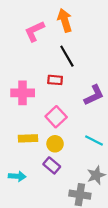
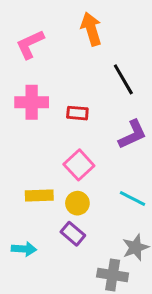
pink L-shape: (34, 31) -> (30, 44), moved
black line: (67, 56) -> (123, 79), moved
pink cross: (23, 93) -> (32, 102), moved

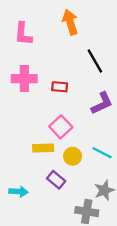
pink L-shape: (30, 44) -> (23, 34), turned -60
yellow rectangle: (39, 196) -> (43, 148), moved
yellow circle: (77, 203) -> (73, 156), moved

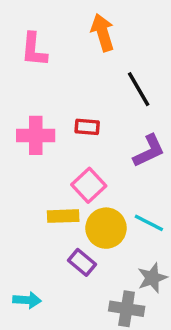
pink cross: (24, 79) -> (36, 135), moved
yellow circle: (73, 156) -> (106, 228), size x1.5
cyan arrow: (18, 192) -> (27, 300), moved

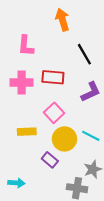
pink L-shape: (34, 50) -> (26, 46), moved
red rectangle: (87, 127) -> (53, 77), size x1.5
yellow rectangle: (63, 216) -> (27, 132), moved

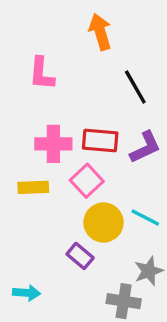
red rectangle: (53, 77) -> (100, 141), moved
pink cross: (22, 82) -> (53, 144), moved
yellow rectangle: (27, 132) -> (33, 187), moved

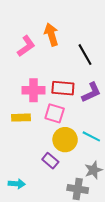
orange arrow: (100, 32) -> (51, 35), moved
pink L-shape: (42, 74) -> (26, 46), turned -130
pink square: (87, 181) -> (55, 113), turned -30

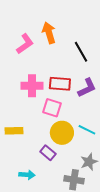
yellow rectangle: (21, 118) -> (14, 131), moved
cyan arrow: (17, 184) -> (27, 175), moved

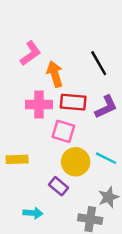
orange arrow: (49, 33) -> (55, 74), moved

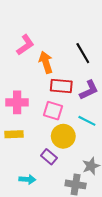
pink cross: (39, 105) -> (17, 102), moved
cyan line: (106, 158) -> (87, 121), moved

